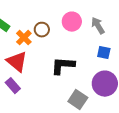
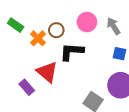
red triangle: (17, 62) -> (47, 72), moved
black L-shape: (63, 66) -> (72, 52), moved

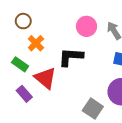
green rectangle: (16, 25) -> (20, 64), moved
brown circle: (56, 30) -> (23, 21), moved

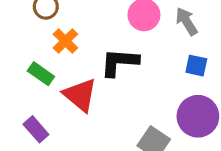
purple rectangle: (24, 94) -> (36, 129), moved

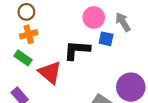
orange cross: (65, 41) -> (29, 34), moved, turned 30
blue square: (196, 66) -> (106, 39), moved

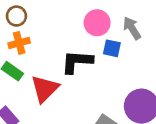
red triangle: (50, 72) -> (45, 89), turned 35

